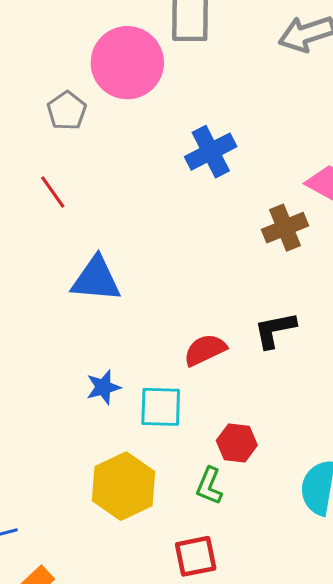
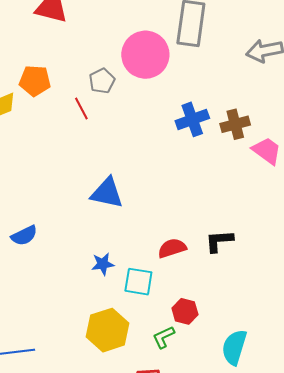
red line: (53, 192) -> (81, 109), moved
brown cross: (285, 228) -> (235, 124), moved
green L-shape: (209, 486) -> (163, 337), turned 35

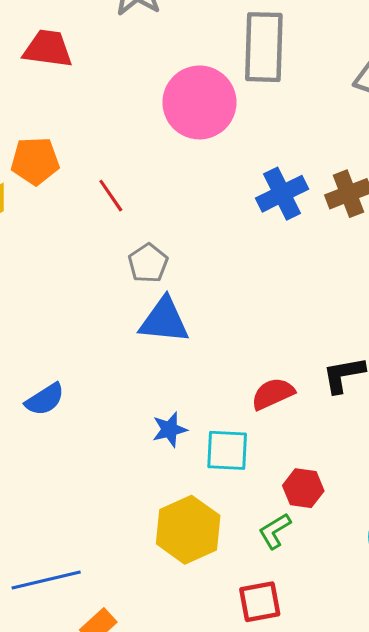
gray pentagon: (102, 81) -> (148, 263), moved

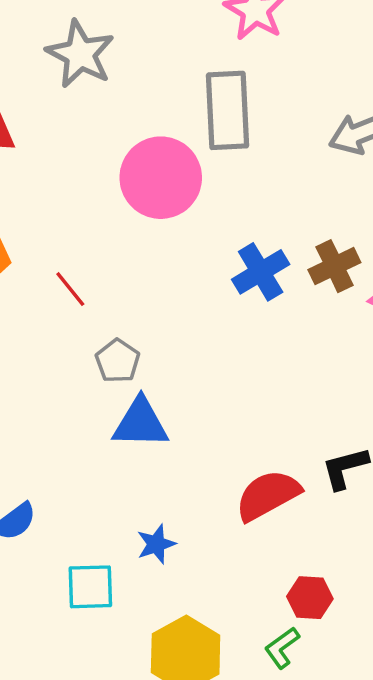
red semicircle: (273, 394) -> (268, 495), size x1.4
cyan square: (227, 450) -> (90, 587), moved

